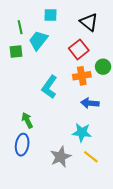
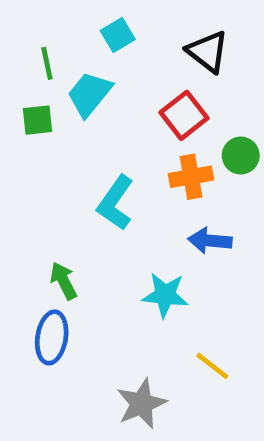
cyan square: (50, 15) -> (118, 35), turned -32
cyan star: (82, 132) -> (165, 295), moved
gray star: (61, 157) -> (141, 404), moved

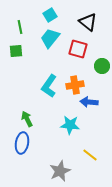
cyan trapezoid: (89, 94) -> (50, 38), moved
red square: (184, 115) -> (78, 49), turned -36
orange cross: (191, 177) -> (75, 85), moved

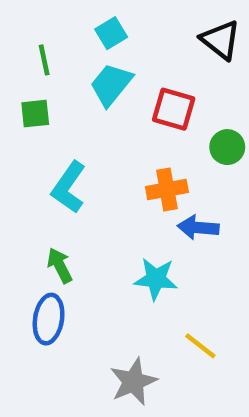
black triangle: (88, 22) -> (221, 40), moved
cyan L-shape: (49, 86) -> (69, 187), moved

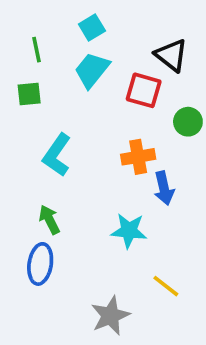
black triangle: (221, 40) -> (171, 55), moved
blue arrow: (198, 227) -> (164, 188), turned -108

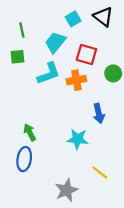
cyan square: (92, 28) -> (73, 19), moved
black triangle: (171, 55) -> (103, 17), moved
cyan L-shape: (57, 155) -> (49, 73), moved, turned -145
orange cross: (138, 157) -> (76, 80), moved

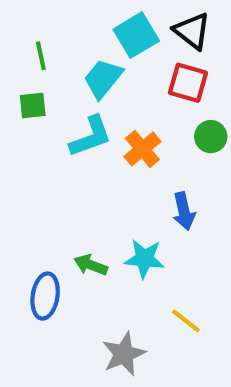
cyan square: (73, 19) -> (136, 35), size x1.5
red square: (86, 54) -> (188, 83), moved
orange cross: (76, 80) -> (142, 149), turned -30
green arrow: (30, 132) -> (91, 265), moved, turned -42

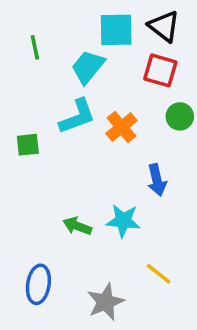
cyan square: (136, 35) -> (116, 30), turned 30
green square: (33, 105) -> (28, 145), moved
blue ellipse: (45, 296) -> (38, 284), moved

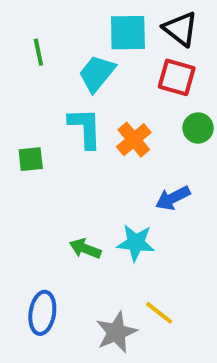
cyan L-shape: (77, 116) -> (85, 128), turned -72
blue arrow: (157, 180) -> (173, 198), turned 76
yellow line: (159, 274) -> (159, 313), moved

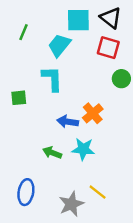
green line: (38, 52) -> (24, 32), turned 35
orange cross: (134, 140) -> (93, 113), moved
blue arrow: (173, 198) -> (68, 122), moved, turned 36

